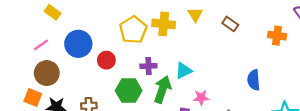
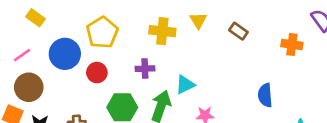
yellow pentagon: (133, 30) -> (102, 32), moved
purple cross: (148, 66) -> (145, 69), moved

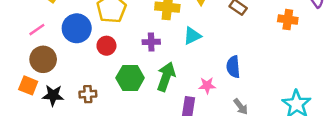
cyan triangle: (185, 85) -> (192, 36), moved
blue semicircle: (265, 95) -> (233, 67), moved

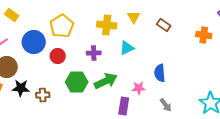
green arrow: (166, 77) -> (106, 81), turned 45
black star: (53, 95) -> (21, 88), moved

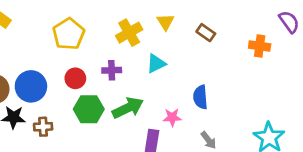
yellow cross: (107, 25) -> (129, 33), turned -36
blue circle: (34, 42) -> (31, 86), moved
red circle: (58, 56) -> (75, 78), moved

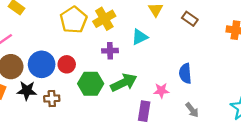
yellow cross: (129, 33) -> (104, 19), moved
cyan triangle: (156, 64) -> (140, 37), moved
red circle: (75, 78) -> (67, 64), moved

